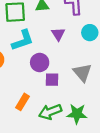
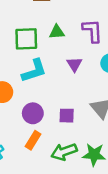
purple circle: (40, 63) -> (33, 113), moved

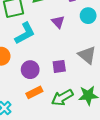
orange rectangle: (33, 140) -> (34, 92), turned 42

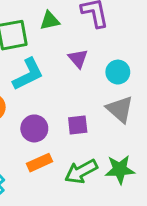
cyan circle: (88, 16) -> (118, 72), moved

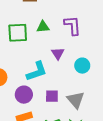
cyan L-shape: (28, 74) -> (37, 71), moved
gray triangle: (120, 109) -> (76, 100), moved

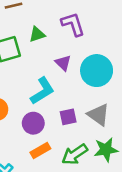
cyan circle: (82, 66) -> (97, 71), size x1.6

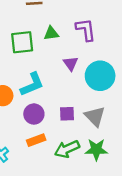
cyan L-shape: (42, 91) -> (32, 84), moved

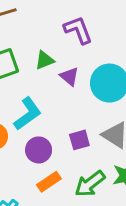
green triangle: (51, 33) -> (45, 60), moved

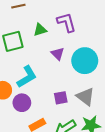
green triangle: (45, 60) -> (40, 30), moved
purple circle: (39, 150) -> (22, 103), moved

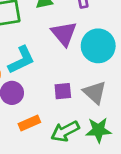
purple triangle: (58, 54) -> (64, 34), size x1.5

